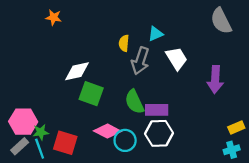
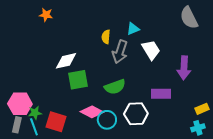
green square: (91, 94) -> (78, 80), turned -30
green semicircle: (134, 102) -> (115, 87), turned -85
purple rectangle: (157, 110) -> (161, 94), moved
gray rectangle: (20, 146) -> (17, 125), turned -35

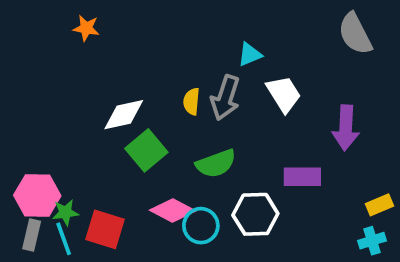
yellow semicircle: (106, 37) -> (191, 101), moved
green square: (78, 80) -> (146, 150), turned -30

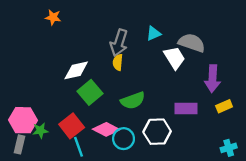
gray semicircle: (355, 34) -> (192, 43), moved, turned 136
gray arrow: (225, 98) -> (119, 43), moved
yellow rectangle: (380, 205) -> (224, 106), moved
red square: (105, 229) -> (72, 126), moved, turned 35
cyan line: (64, 239) -> (78, 147), moved

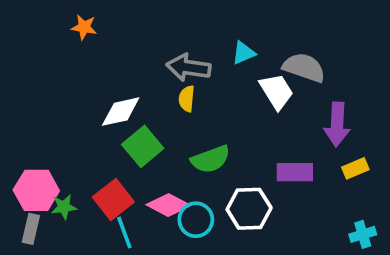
gray arrow: (119, 43) -> (189, 68), turned 80

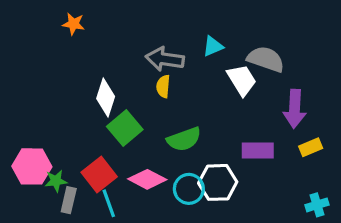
white diamond: (121, 112) -> (106, 98), turned -60
cyan circle: (196, 220) -> (189, 189), moved
gray rectangle: (31, 229) -> (69, 200), moved

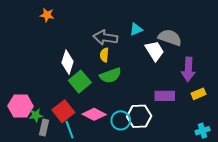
green semicircle: (184, 139) -> (110, 75), moved

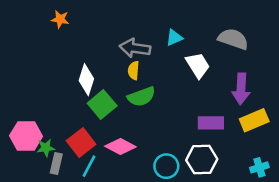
gray semicircle: (170, 38) -> (233, 39), moved
yellow rectangle: (198, 94) -> (254, 120), size x1.5
white hexagon: (139, 116) -> (202, 160), moved
cyan circle: (121, 120) -> (166, 166), moved
cyan line: (70, 130) -> (89, 166), turned 48

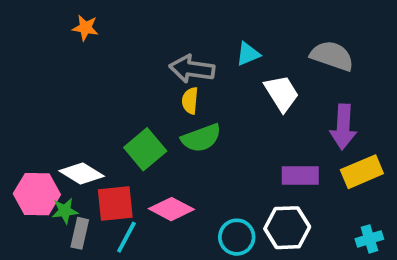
white diamond: (86, 80) -> (82, 174), moved, turned -76
red square: (81, 143) -> (115, 203), turned 32

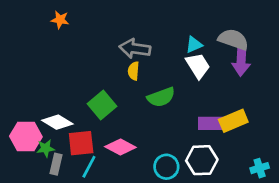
cyan triangle: (248, 54) -> (194, 45), moved
purple arrow: (343, 127) -> (241, 60), moved
green semicircle: (201, 138) -> (161, 97), moved
yellow rectangle: (362, 172) -> (233, 121), moved

